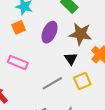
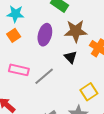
yellow square: (82, 81) -> (89, 92), moved
gray line: (52, 83) -> (44, 76), moved

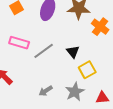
black triangle: (71, 57) -> (73, 52), moved

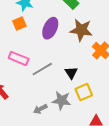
gray star: (75, 92) -> (62, 101), moved, turned 30

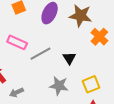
yellow square: (84, 92) -> (91, 84), moved
gray arrow: (40, 109) -> (16, 93), moved

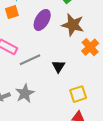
gray star: (59, 86) -> (25, 93), moved, turned 30

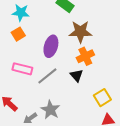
purple ellipse: (42, 20) -> (51, 46), moved
orange cross: (90, 47) -> (85, 56), moved, turned 30

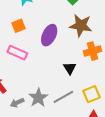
orange square: (18, 34) -> (19, 26), moved
orange cross: (85, 56) -> (92, 51), moved
gray line: (47, 76) -> (63, 97), moved

